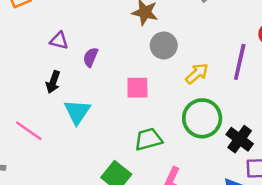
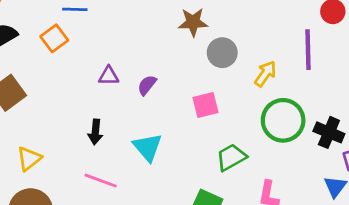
purple semicircle: (91, 57) -> (147, 85), turned 30
black arrow: (53, 82) -> (95, 132), moved

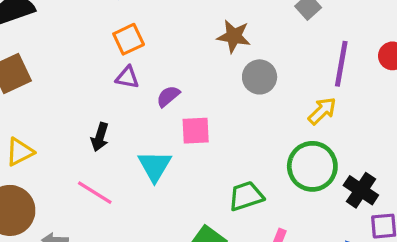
orange square: (54, 38) -> (129, 39), moved
purple line: (308, 50) -> (341, 64), moved
yellow arrow: (265, 74) -> (322, 111), moved
pink square: (205, 105) -> (196, 131), moved

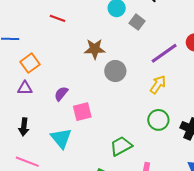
purple line: (341, 64) -> (164, 53), turned 56
purple triangle: (127, 77) -> (25, 88), moved
green circle: (312, 166) -> (158, 120), size x0.7

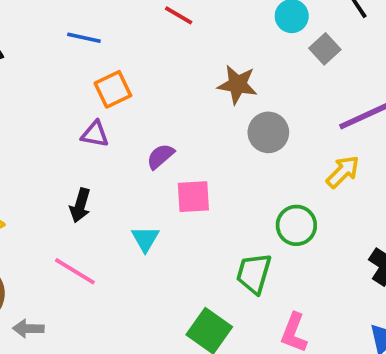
green circle: (158, 120) -> (296, 225), moved
cyan triangle: (61, 138) -> (145, 239), size x0.7
green trapezoid: (121, 146) -> (254, 273), turned -55

